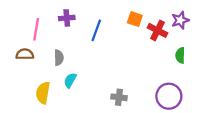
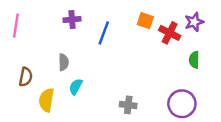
pink line: (36, 29) -> (16, 26), moved
brown semicircle: (25, 54) -> (26, 77), moved, turned 102

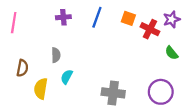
blue line: (104, 33) -> (97, 17), moved
green semicircle: (194, 60) -> (172, 53), turned -40
gray cross: (128, 105) -> (113, 93), size x1.5

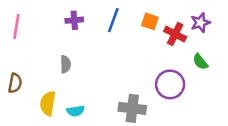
brown semicircle: (22, 68) -> (15, 83), moved
cyan semicircle: (67, 77) -> (76, 111), moved, turned -128
purple circle: (161, 92) -> (170, 84), moved

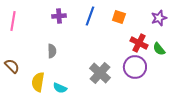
red cross: (175, 34) -> (139, 43), moved
brown semicircle: (15, 83) -> (12, 66), turned -56
gray cross: (132, 108) -> (100, 73), moved, turned 35
cyan semicircle: (76, 111) -> (60, 88), turned 32

